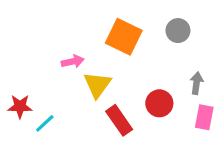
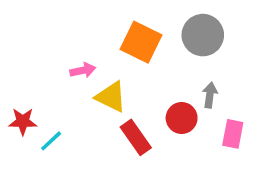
gray circle: (178, 31) -> (203, 35), size x1.5
gray arrow: (197, 83) -> (210, 95), moved
yellow triangle: (97, 85) -> (111, 97), turned -40

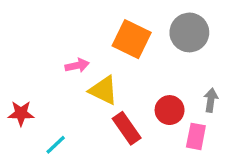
gray arrow: (210, 95) -> (211, 100), moved
pink rectangle: (233, 134) -> (196, 136), moved
cyan line: (51, 141) -> (56, 145), moved

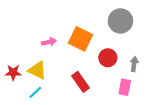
orange square: (132, 39) -> (80, 39), moved
yellow triangle: (104, 90) -> (37, 70), moved
red circle: (170, 110) -> (108, 58), moved

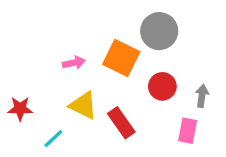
gray circle: (120, 21) -> (159, 31), moved
yellow triangle: (37, 70) -> (83, 105), moved

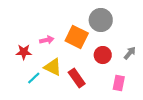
gray arrow: (202, 96) -> (130, 53), moved, turned 32
red star: (20, 109) -> (24, 52), moved
cyan line: (53, 139) -> (34, 78), moved

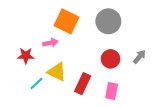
orange square: (77, 37) -> (67, 21), moved
red rectangle: (77, 78) -> (83, 84), turned 60
pink rectangle: (119, 83) -> (112, 91), moved

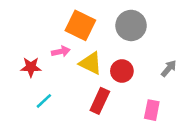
red circle: (111, 59) -> (122, 71), moved
yellow triangle: (57, 72) -> (91, 63), moved
pink rectangle: (112, 91) -> (152, 110), moved

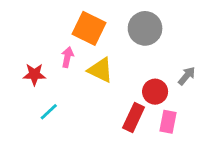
pink arrow: (61, 51) -> (67, 57), turned -66
red circle: (122, 71) -> (155, 92), moved
red rectangle: (100, 101) -> (134, 117), moved

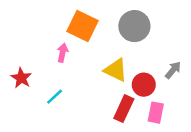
yellow triangle: (100, 70) -> (116, 70), moved
red star: (34, 74) -> (21, 78), moved, turned 30
cyan line: (49, 112) -> (55, 97), moved

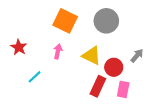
pink arrow: (63, 53) -> (58, 51), moved
red star: (21, 78) -> (19, 47), moved
cyan line: (55, 97) -> (35, 77), moved

